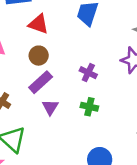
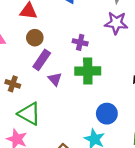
green cross: (89, 107) -> (88, 71), size x1.6

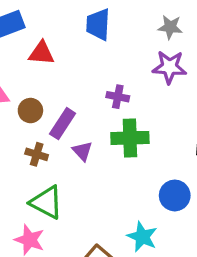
brown circle: (35, 38) -> (30, 111), moved
brown cross: (13, 84) -> (37, 154), moved
blue circle: (107, 114) -> (175, 195), moved

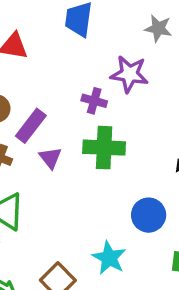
purple star: (169, 67) -> (129, 74), moved

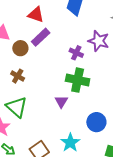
purple rectangle: (31, 126) -> (41, 37), moved
purple triangle: (50, 158) -> (61, 102), moved

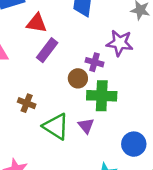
brown circle: (20, 48) -> (78, 78), moved
green triangle: (17, 107) -> (56, 126), moved

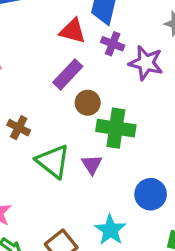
red triangle: (37, 23) -> (73, 31), moved
purple rectangle: (47, 50) -> (68, 74), moved
purple cross: (94, 62) -> (113, 44), moved

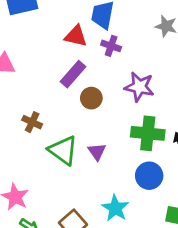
purple star: (146, 63) -> (139, 87), moved
green cross: (116, 128) -> (148, 133), moved

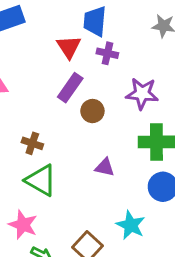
red triangle: (76, 36) -> (69, 47), turned 50
green triangle: (63, 150) -> (41, 180), moved
purple triangle: (97, 152) -> (105, 167), turned -36

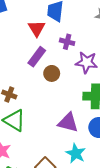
purple cross: (107, 53) -> (67, 42), moved
purple triangle: (105, 167) -> (68, 123), moved, size x1.5

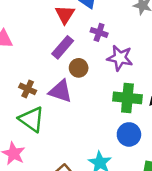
purple triangle: (68, 123) -> (61, 91), moved

